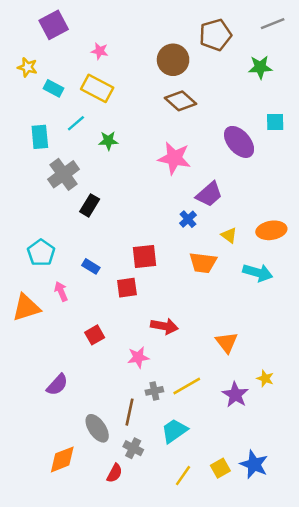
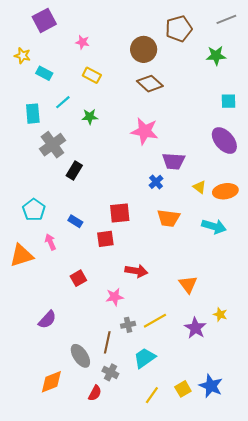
yellow rectangle: (97, 88) -> (92, 75), moved, size x0.7
purple ellipse: (239, 142) -> (224, 141), moved
purple trapezoid: (209, 194) -> (174, 161), turned 45
yellow triangle: (229, 235) -> (199, 187), moved

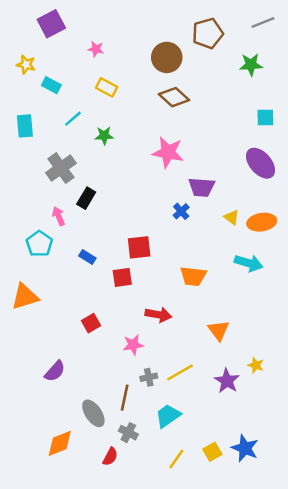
cyan rectangle: (33, 114) -> (25, 126), moved
orange trapezoid: (168, 218) -> (193, 276), moved
pink arrow: (50, 242) -> (59, 216), moved

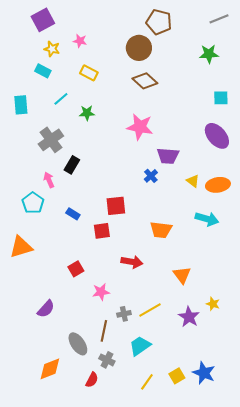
brown pentagon: (208, 33) -> (159, 22), moved, turned 30
yellow star: (26, 65) -> (52, 49), moved
pink star: (133, 345) -> (101, 292), moved

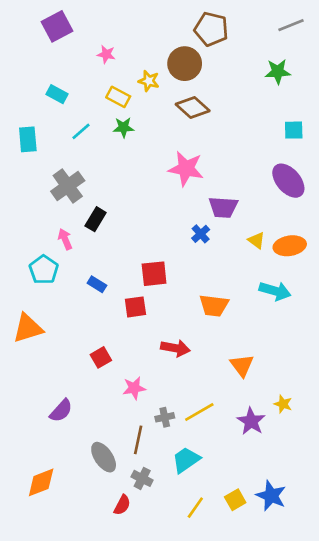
yellow star: (52, 49) -> (149, 81), moved
green star: (87, 113) -> (123, 127), moved
orange diamond: (50, 369) -> (41, 482), moved

